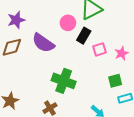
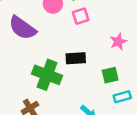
black rectangle: (84, 36) -> (76, 58), moved, turned 56
pink square: (100, 49) -> (81, 16), moved

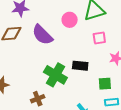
pink square: (81, 16) -> (99, 38), moved

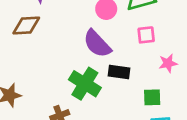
purple semicircle: (42, 35) -> (97, 44), moved

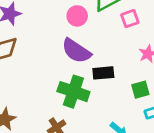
pink square: (146, 35) -> (130, 19), moved

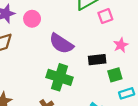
pink circle: (77, 16) -> (32, 19), moved
black rectangle: (103, 73) -> (97, 60), moved

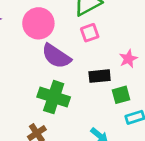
pink square: (105, 16) -> (90, 33), moved
pink circle: (32, 19) -> (38, 23), moved, size x1.5

